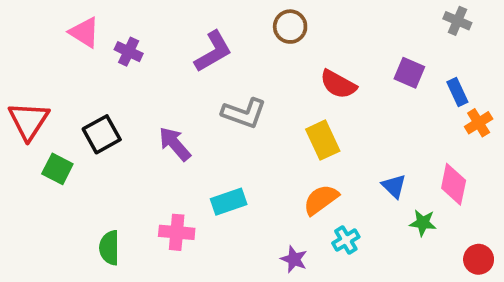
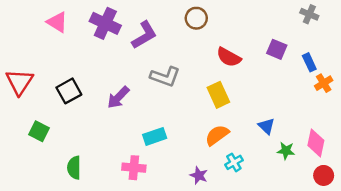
purple cross: (129, 52) -> (105, 23), moved, size x1.6
purple arrow: (175, 144) -> (118, 97), turned -95
green square: (57, 169) -> (39, 131), moved
pink diamond: (454, 184) -> (316, 143), moved
pink cross: (177, 232) -> (134, 168), moved

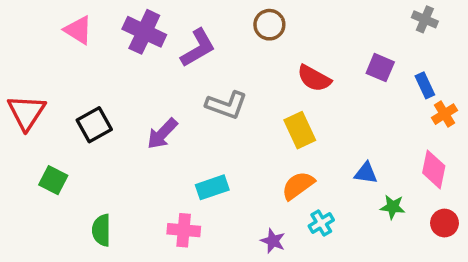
blue triangle: (266, 126) -> (366, 173), turned -36
pink diamond: (316, 143) -> (434, 169), moved
red circle: (324, 175) -> (444, 223), moved

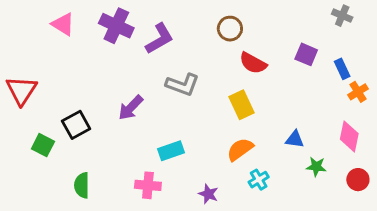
brown circle: (269, 25) -> (230, 29), moved
black square: (94, 125) -> (76, 125), moved
purple star: (273, 241) -> (208, 194), moved

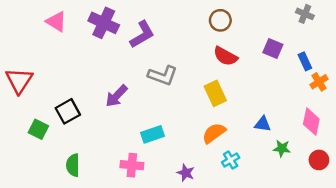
brown circle: (230, 29) -> (220, 20), moved

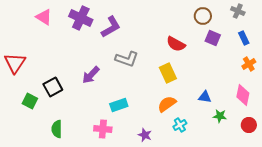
brown circle: (220, 20) -> (203, 16), moved
blue rectangle: (305, 61) -> (244, 38), moved

